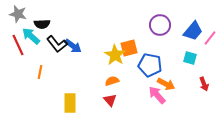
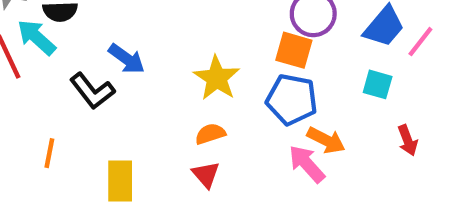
black L-shape: (57, 44) -> (92, 91), moved
orange square: (129, 48) -> (294, 50), moved, turned 30
orange line: (40, 72) -> (49, 153), moved

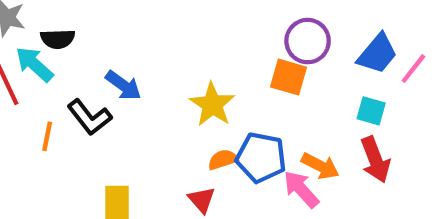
blue pentagon: (292, 99) -> (261, 157), moved
orange semicircle: (210, 134) -> (223, 160), moved
red arrow: (408, 140) -> (375, 160), moved, size x1.5
orange line: (49, 153) -> (47, 136), moved

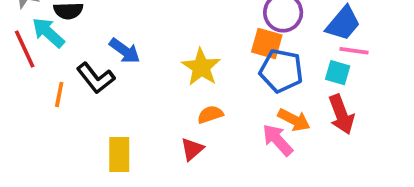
pink line: (413, 69) -> (354, 51), moved, turned 60
blue pentagon: (261, 157) -> (281, 71), moved
red triangle: (202, 200) -> (192, 149), turned 30

